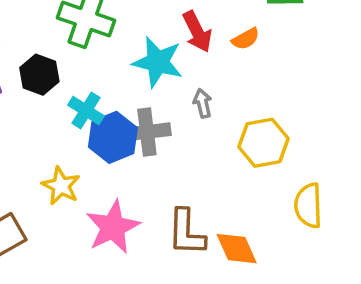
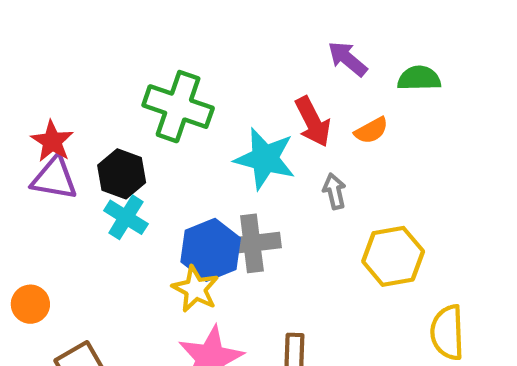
gray arrow: (203, 103) -> (334, 191), moved
cyan cross: (86, 110) -> (126, 217), moved
yellow star: (61, 186) -> (195, 289), moved

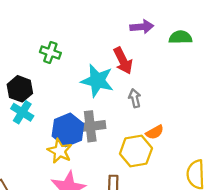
purple arrow: (347, 59) -> (142, 27), turned 135
green cross: (178, 107) -> (50, 52), size x0.6
orange semicircle: (371, 130) -> (155, 132), moved
yellow hexagon: (393, 256) -> (136, 151), moved

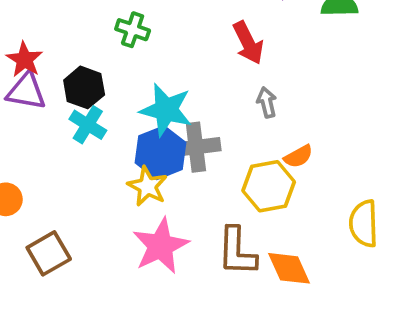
cyan star: (97, 81) -> (166, 110), moved

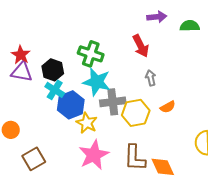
green cross: (133, 30) -> (91, 54), moved, size x1.4
blue hexagon: (161, 153) -> (71, 105), moved
yellow hexagon: (269, 186) -> (136, 113), moved

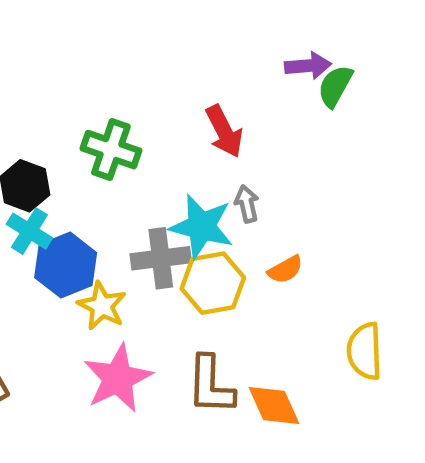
purple arrow: (157, 17) -> (308, 66), moved
green semicircle: (190, 26) -> (335, 86), turned -60
cyan star: (97, 82) -> (202, 227), moved

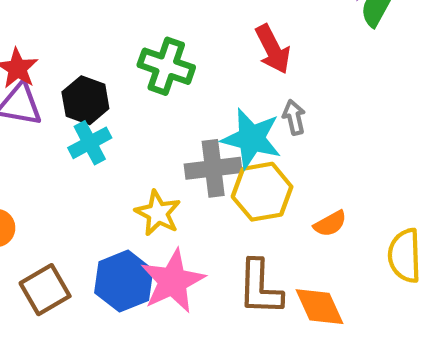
cyan cross: (29, 231) -> (90, 143), turned 30
blue hexagon: (66, 265) -> (124, 281), moved
orange semicircle: (285, 270) -> (330, 224), moved

